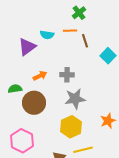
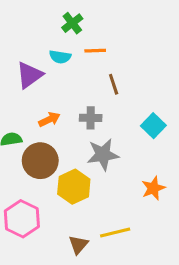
green cross: (79, 13) -> (72, 23), moved
brown line: (85, 41) -> (114, 84), moved
cyan square: (108, 56) -> (153, 126), moved
yellow hexagon: (71, 127) -> (74, 187), moved

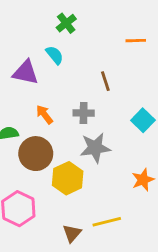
orange line: (95, 51) -> (136, 41), moved
cyan semicircle: (60, 57) -> (55, 55), turned -138
purple triangle: (30, 75) -> (26, 72), turned 48
orange arrow: (49, 119) -> (44, 114), turned -102

